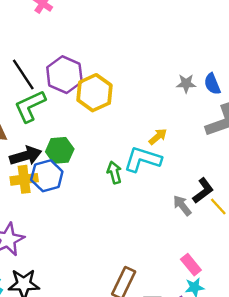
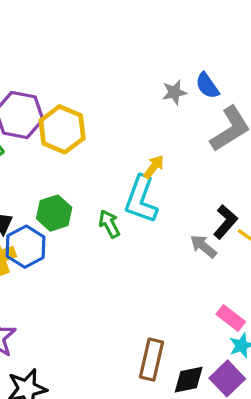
green hexagon: (60, 150) -> (54, 213), moved
cyan L-shape: (143, 159) -> (141, 199), turned -75

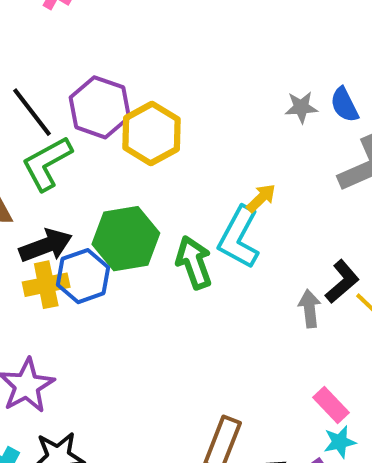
green hexagon: (54, 213) -> (126, 239), size x1.4
green arrow: (109, 224) -> (194, 263), size x1.4
gray arrow: (203, 246) -> (310, 309), turned 36

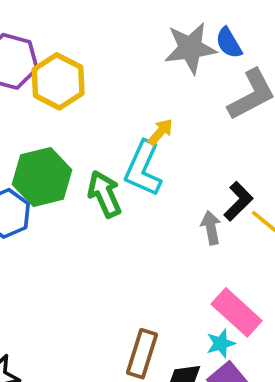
gray star: (301, 107) -> (190, 48), size x1.8
pink rectangle: (331, 405) -> (237, 312), size x1.5
cyan star: (340, 442) -> (221, 343), moved

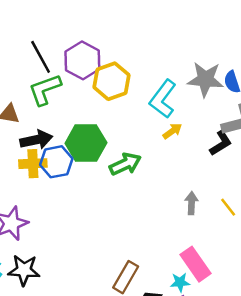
cyan L-shape: (143, 169) -> (163, 99), moved
green arrow: (105, 194) -> (125, 164), turned 76
black L-shape: (238, 201) -> (221, 143), moved

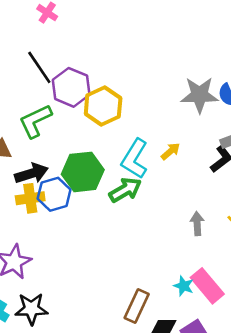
black line: (41, 57) -> (39, 67), moved
cyan L-shape: (163, 99) -> (135, 159), moved
cyan star: (180, 282) -> (184, 286), moved, turned 30

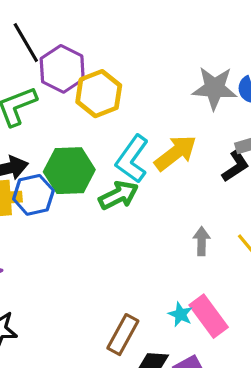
yellow arrow: (170, 151) -> (175, 153), size x1.8

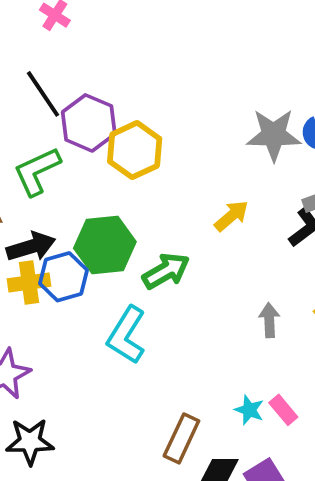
yellow arrow: (175, 153) -> (231, 216), size x0.7
cyan L-shape: (132, 159) -> (126, 335), moved
pink rectangle: (209, 316) -> (283, 410), size x0.6

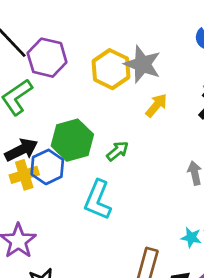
gray star: (274, 135) -> (142, 64), moved, turned 30
yellow hexagon: (135, 150) -> (111, 69), moved
green arrow: (166, 271) -> (118, 151), size x0.7

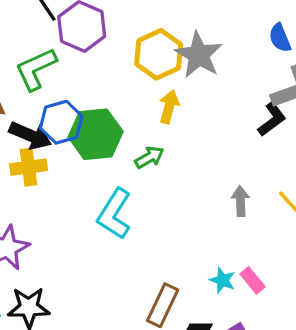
yellow arrow: (156, 105) -> (169, 107), moved, turned -35
black arrow: (21, 150) -> (30, 135), turned 40
blue hexagon: (47, 167) -> (61, 122), moved

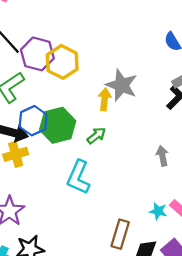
yellow hexagon: (159, 54) -> (62, 62), moved
gray star: (199, 55) -> (122, 85), moved

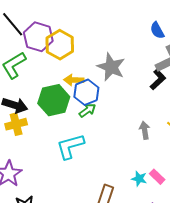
yellow arrow: (105, 99) -> (74, 80), moved, turned -96
blue hexagon: (33, 121) -> (86, 92), moved
cyan L-shape: (78, 177) -> (70, 146), turned 48

